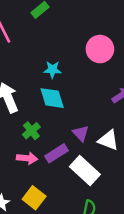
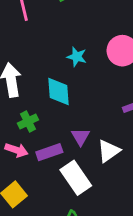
cyan star: (52, 70) -> (77, 57), moved
white triangle: (108, 140) -> (109, 151), turned 50

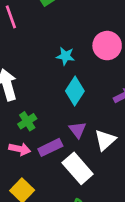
cyan diamond: (58, 91) -> (75, 91), moved, turned 44

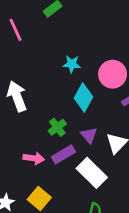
pink circle: (107, 46) -> (113, 74), moved
green cross: (27, 121) -> (57, 127), moved

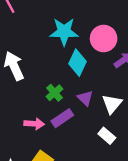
cyan star: (72, 64) -> (64, 32), size x1.6
white rectangle: (92, 173) -> (107, 136), moved, size x0.6

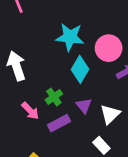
pink arrow: (34, 124) -> (30, 111), moved, turned 36

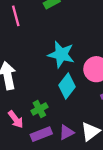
purple triangle: (84, 106) -> (66, 132), moved, turned 35

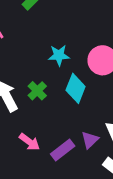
cyan star: (61, 54) -> (59, 55), size x0.7
green cross: (39, 109) -> (37, 91), moved

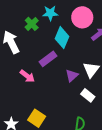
green cross: (37, 91) -> (32, 24), moved
purple rectangle: (63, 150) -> (48, 59), moved

